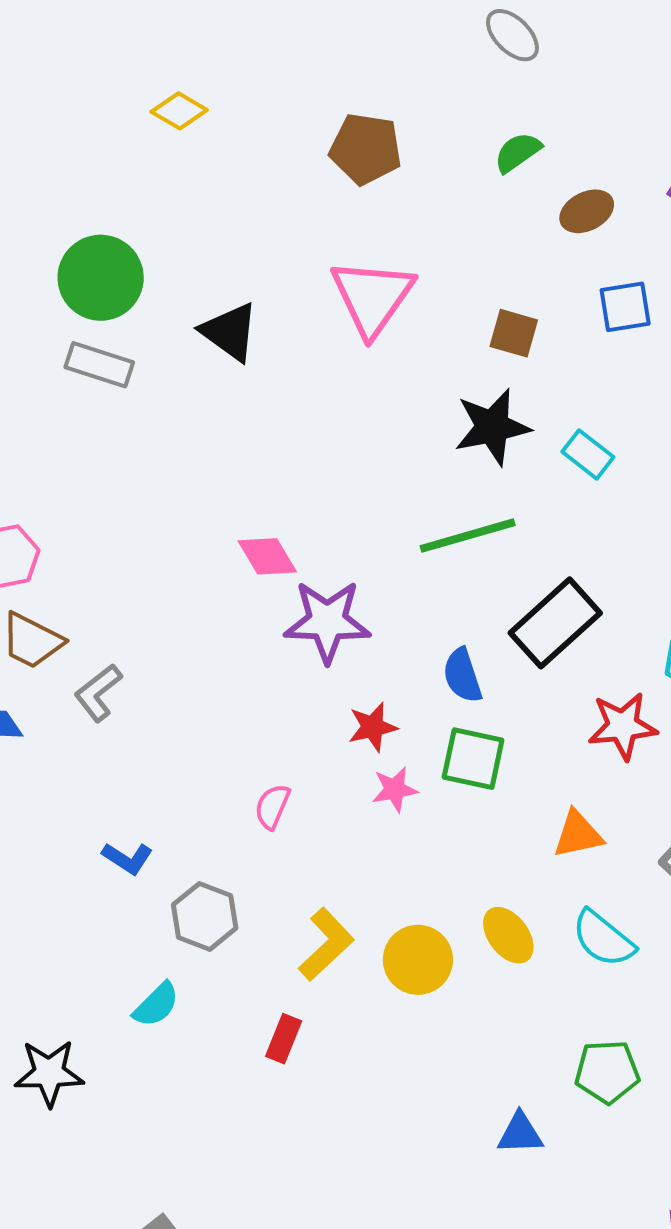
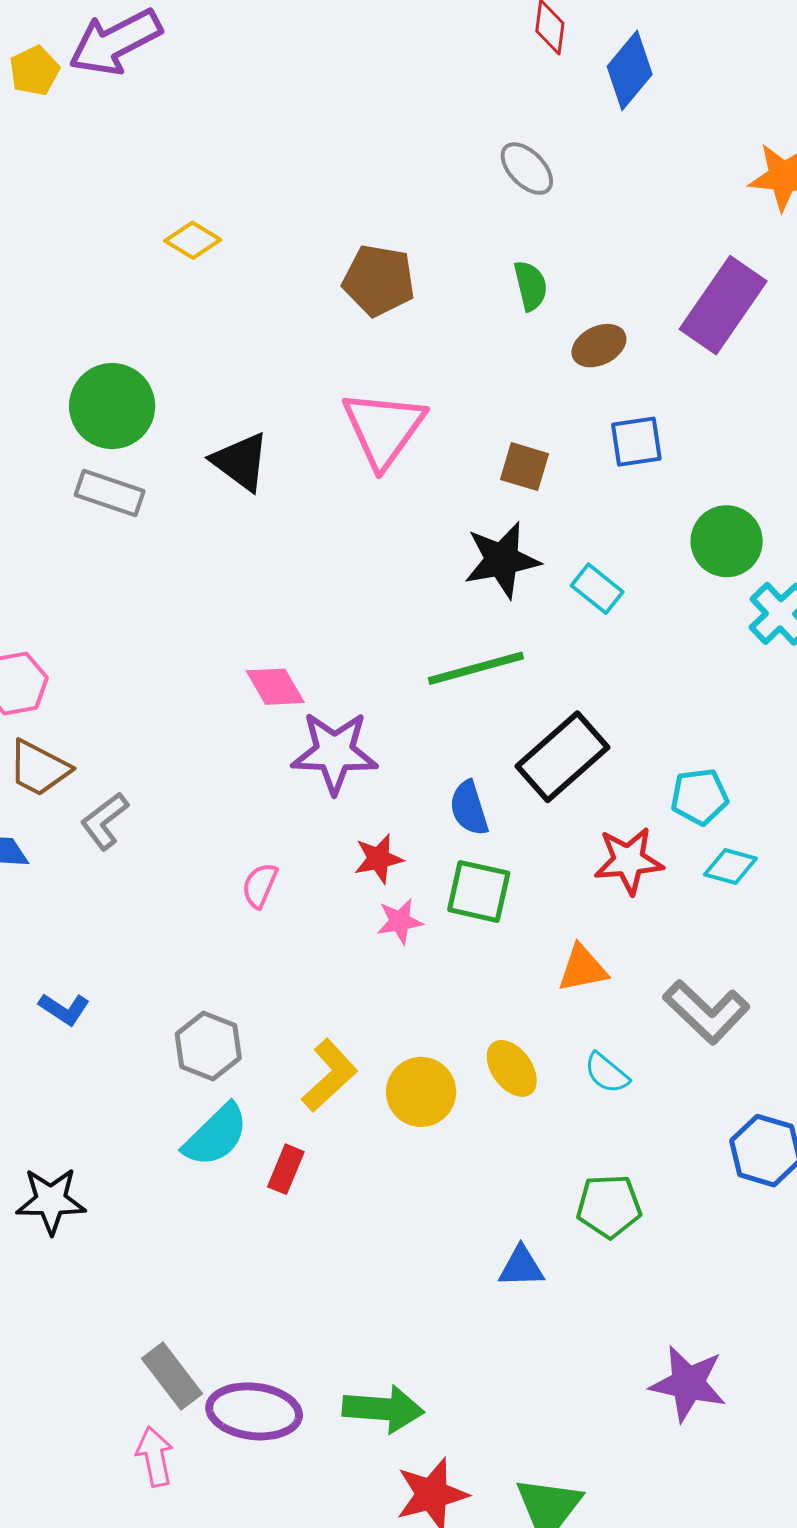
green semicircle: (518, 152) -> (531, 286), turned 111
pink semicircle: (272, 806) -> (260, 885), moved
blue L-shape: (127, 858) -> (64, 1009), moved
cyan semicircle: (603, 939) -> (607, 1073), size x0.7
cyan semicircle: (156, 1005) -> (216, 1135), moved, size x1.4

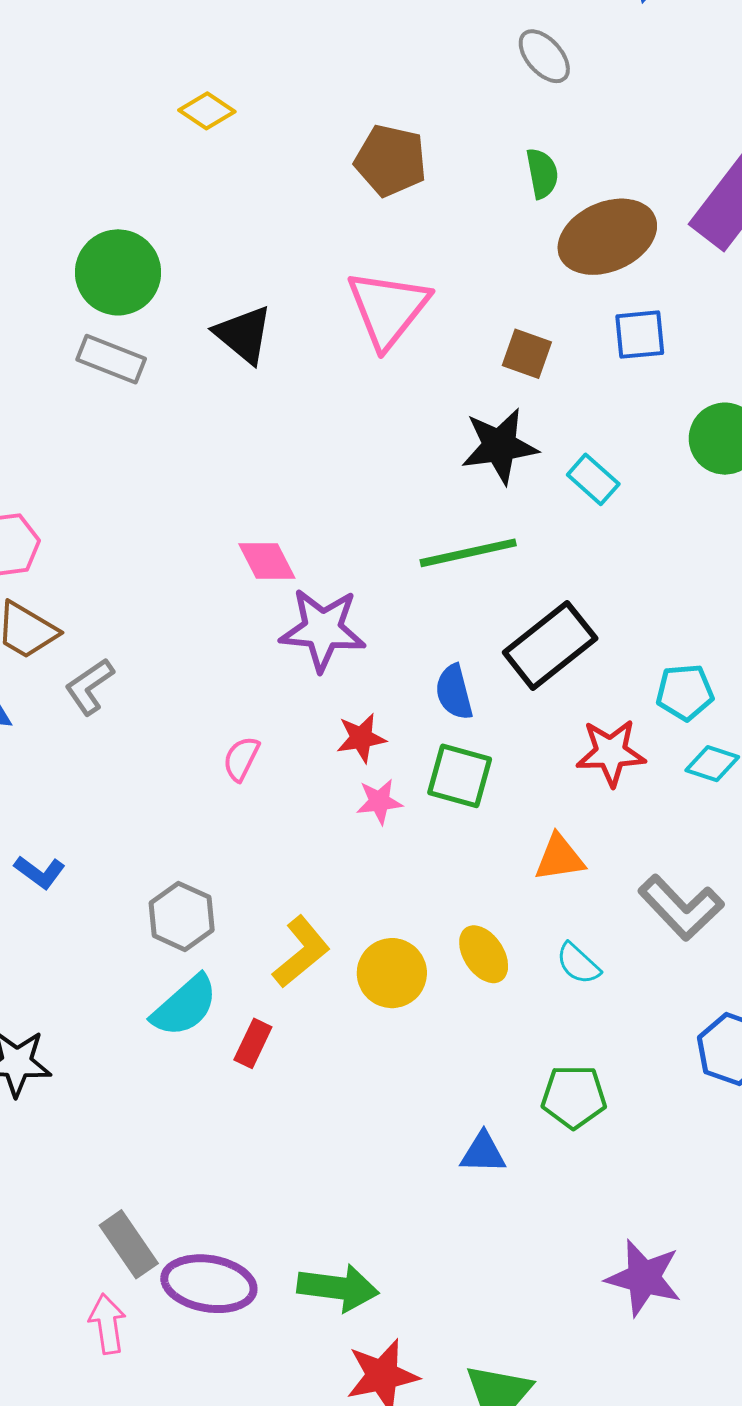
brown ellipse: (599, 346) -> (607, 237), size x1.8

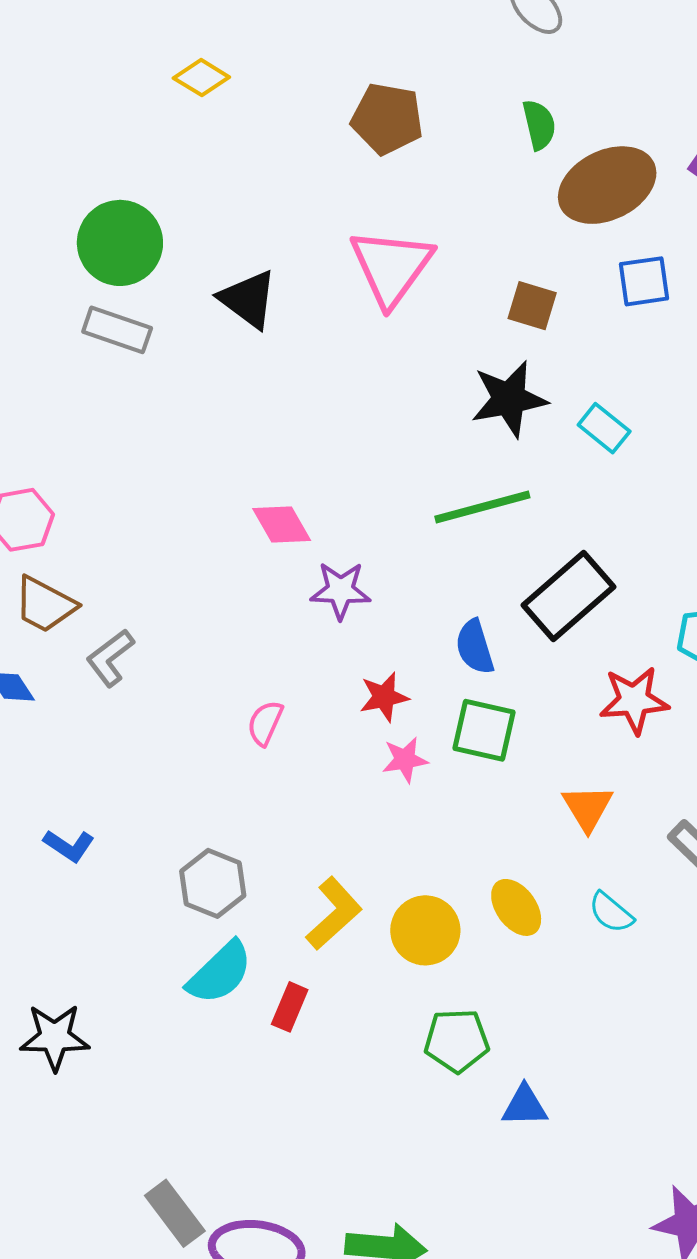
purple star: (323, 630) -> (341, 590), size x0.7
orange triangle: (559, 858) -> (587, 808), turned -50
green pentagon: (574, 1097) -> (457, 1041), moved

